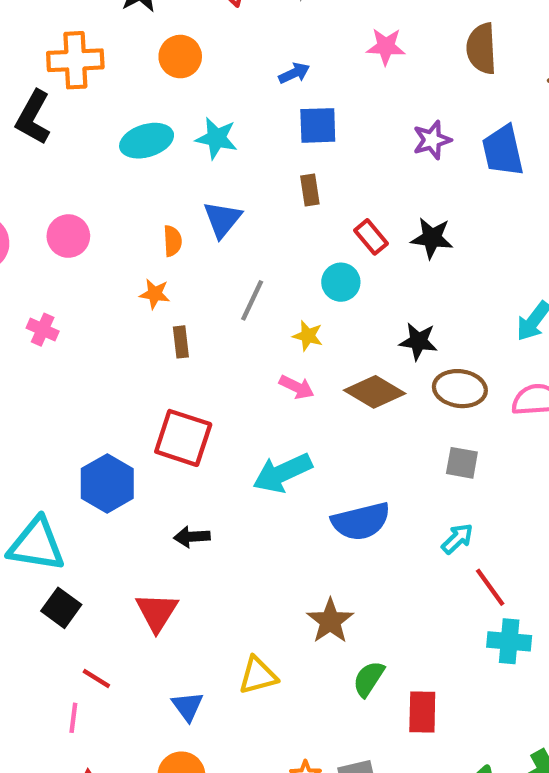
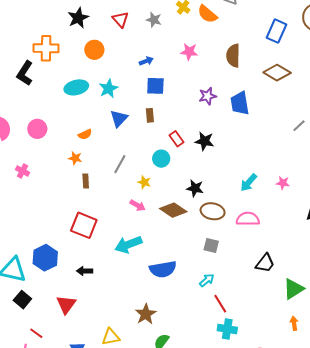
cyan star: (216, 138) -> (108, 88), turned 30
blue triangle: (222, 219) -> (119, 118), moved
orange semicircle: (172, 241) -> (85, 134), turned 64
blue hexagon: (107, 483) -> (45, 258), moved

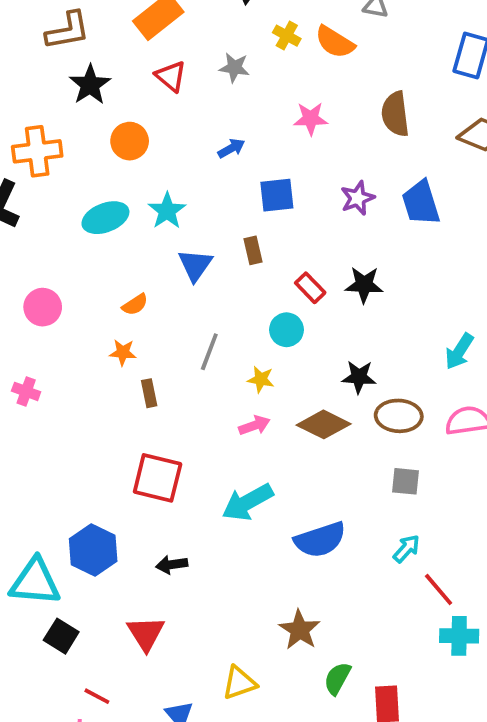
blue square: (155, 86) -> (277, 195), moved
pink arrow: (138, 205) -> (254, 425), turned -42

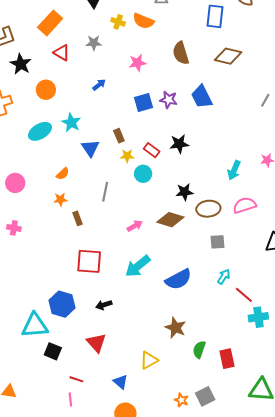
blue square: (277, 195) -> (143, 102), moved
purple star: (358, 198) -> (169, 100), turned -30
yellow star: (261, 379) -> (127, 156), moved

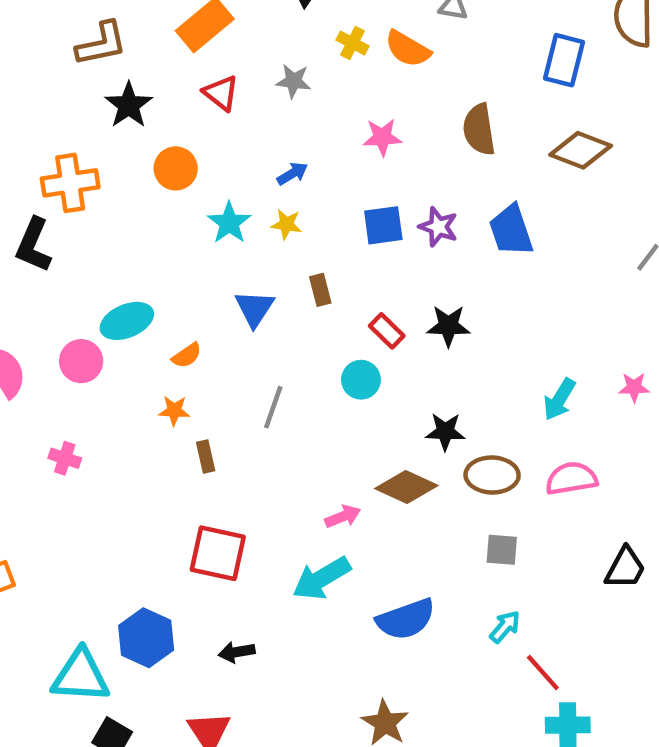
cyan star: (71, 123) -> (229, 223), moved
cyan ellipse: (40, 131) -> (127, 321), moved
yellow star: (127, 156) -> (286, 224), moved
pink arrow: (135, 226) -> (343, 516), moved

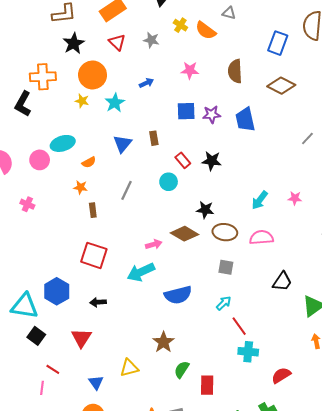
orange circle: (176, 168) -> (93, 75), size x1.4
yellow star: (286, 224) -> (82, 101), moved
purple star: (438, 227) -> (212, 114), turned -30

